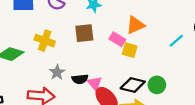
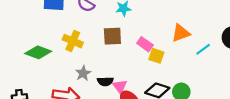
orange triangle: (135, 25) -> (181, 33), moved

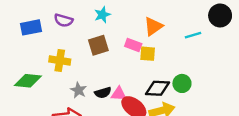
orange triangle: (181, 33) -> (153, 26), moved
cyan line: (203, 49) -> (193, 35), turned 35
pink triangle: (120, 86) -> (119, 94), turned -35

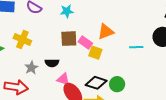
brown square: (98, 45) -> (69, 39), moved
black semicircle: (103, 93) -> (52, 63), moved

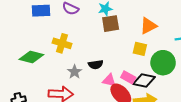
brown square: (69, 39) -> (111, 24), moved
pink rectangle: (85, 42) -> (128, 77), moved
green circle: (117, 84) -> (163, 63), moved, size x1.5

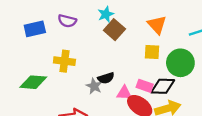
brown square: (111, 24) -> (114, 30), turned -30
orange triangle: (148, 26) -> (157, 25), turned -36
gray star: (75, 72) -> (94, 86), moved

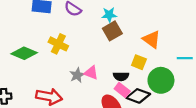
orange triangle: (157, 25) -> (152, 39), turned -30
black semicircle: (106, 78) -> (121, 76), moved
pink triangle: (124, 93) -> (91, 73), moved

